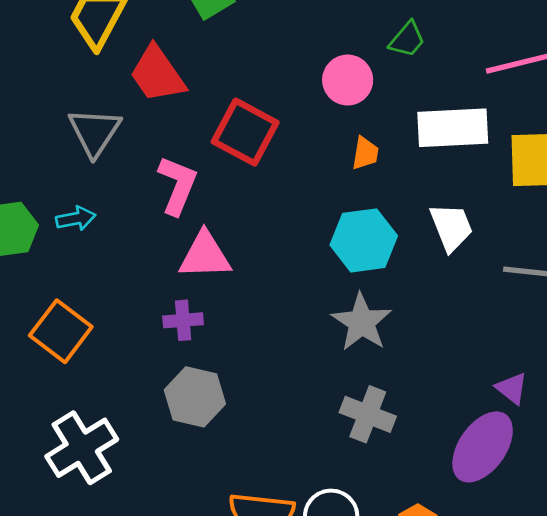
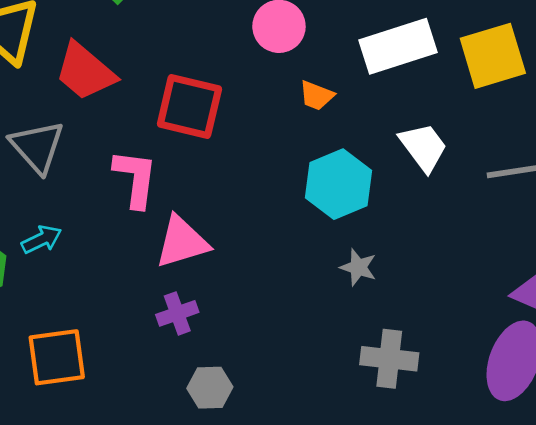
orange trapezoid: (365, 153) -> (316, 96), turned 117
gray star: (362, 322) -> (358, 267), size x0.6
orange square: (61, 331) -> (57, 357), turned -30
gray hexagon: (195, 397) -> (210, 388), size x0.7

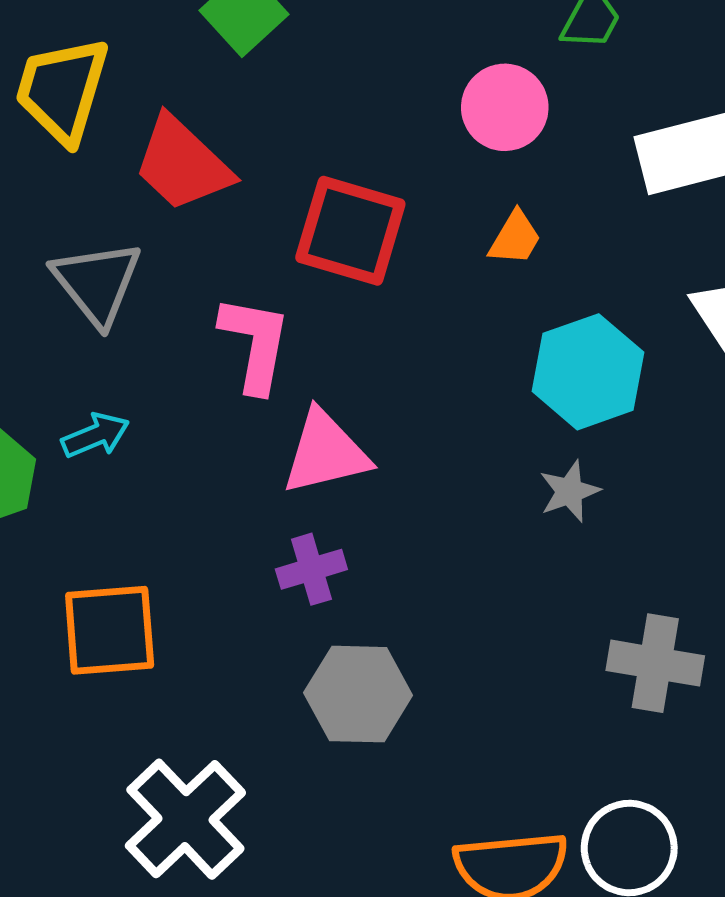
orange trapezoid: (316, 96) -> (515, 238), moved, turned -84
gray star: (358, 267) -> (569, 491), moved, turned 30
gray hexagon: (210, 388) -> (358, 694), size x1.4

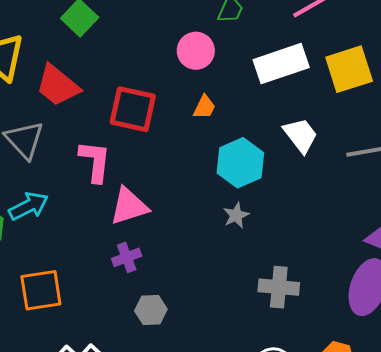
cyan arrow: (95, 435) -> (29, 206), size x1.4
gray hexagon: (358, 694) -> (151, 310), size x0.7

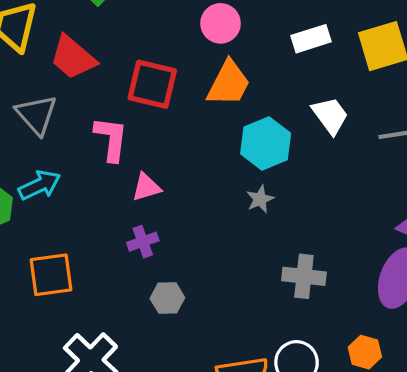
white rectangle: (281, 64) -> (311, 39), size x0.7
orange trapezoid: (204, 107) -> (229, 83), size x1.8
pink triangle: (129, 206) -> (146, 187), size x0.7

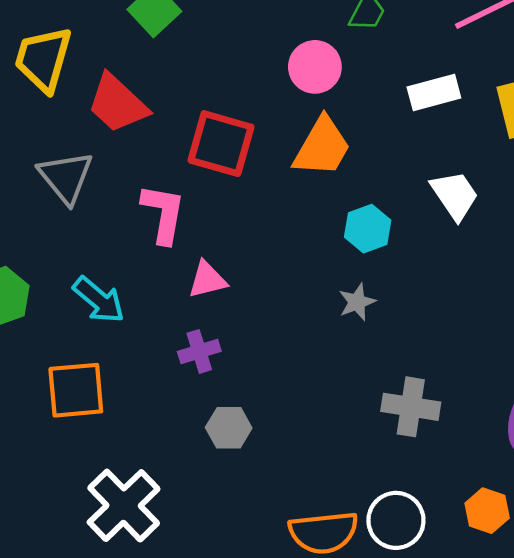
cyan hexagon: (266, 143) -> (368, 229), size x0.7
cyan arrow: (40, 185) -> (99, 300), moved, turned 63

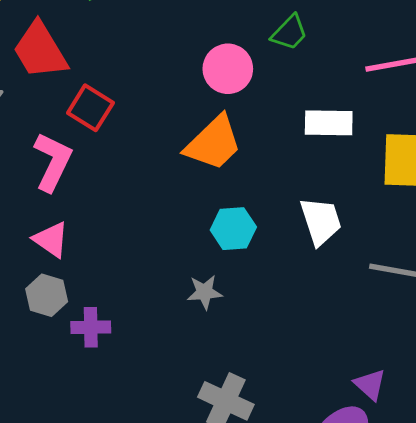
red square: (221, 144) -> (90, 108), moved, size x0.7
pink triangle: (207, 280) -> (51, 239), moved, turned 33
purple cross: (199, 351) -> (91, 327), moved
gray hexagon: (229, 428) -> (47, 295), moved

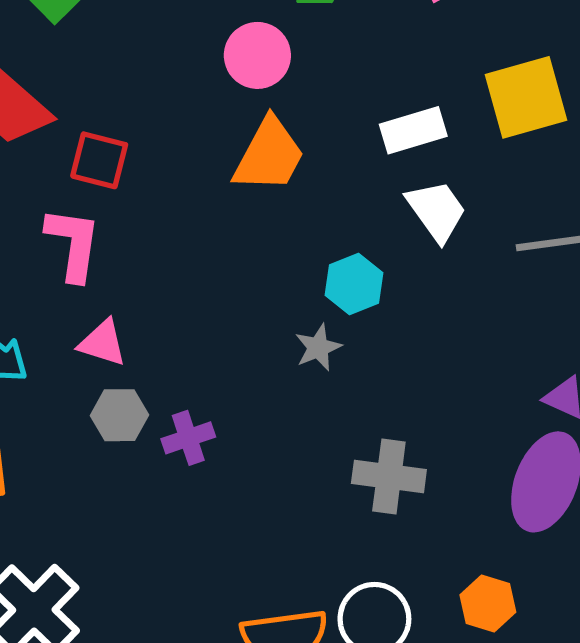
white rectangle: (329, 123) -> (413, 130), moved
cyan hexagon: (233, 229) -> (354, 284), moved

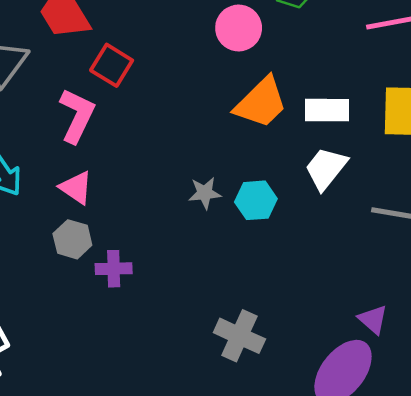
orange trapezoid: (269, 155) -> (261, 103), moved
white trapezoid: (437, 211) -> (326, 168), turned -123
gray star: (318, 347) -> (205, 193), moved

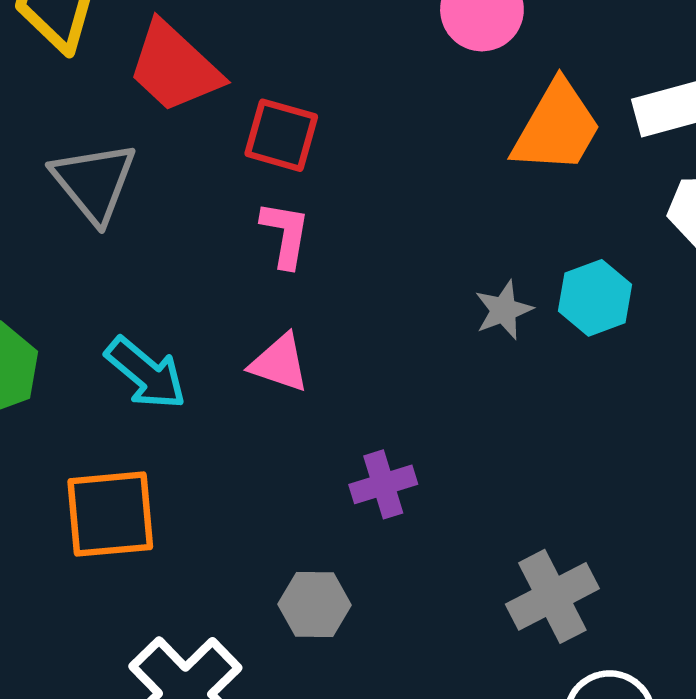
pink L-shape: (77, 116) -> (285, 234), moved, size x0.7
gray hexagon: (72, 239) -> (315, 605), moved
gray cross: (239, 336) -> (552, 596), moved, turned -36

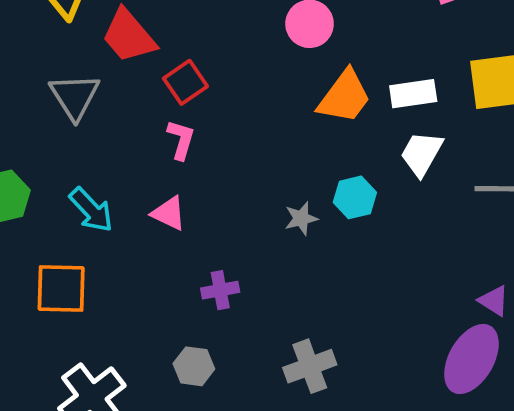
red square: (281, 135) -> (185, 82), turned 33
gray star: (504, 310) -> (301, 218), moved
gray hexagon: (315, 605) -> (194, 366), moved

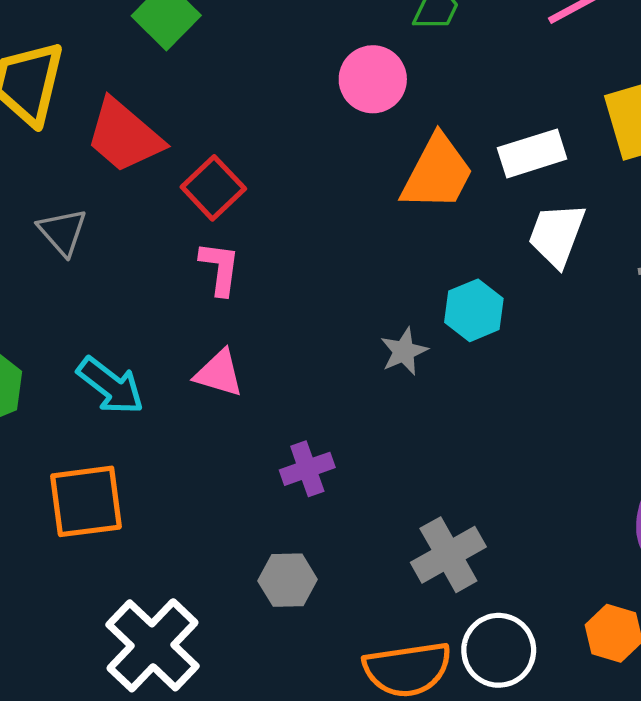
gray triangle: (75, 96) -> (63, 232), size x0.7

